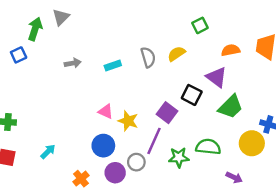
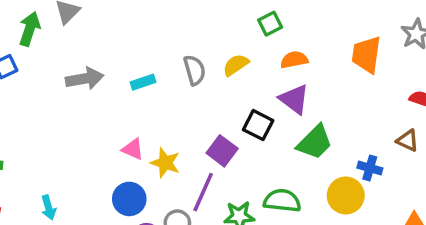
orange semicircle: (231, 50) -> (294, 60), moved
gray arrow: (73, 63) -> (85, 79), size x1.5
cyan arrow: (48, 152) -> (49, 208), turned 119

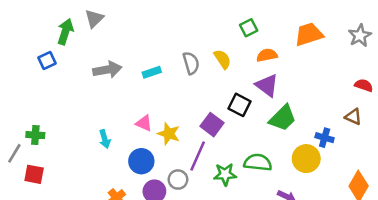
orange trapezoid: (366, 55) -> (309, 34), moved, turned 64
yellow semicircle: (236, 65) -> (222, 59), turned 90
cyan arrow: (49, 208) -> (105, 139), moved

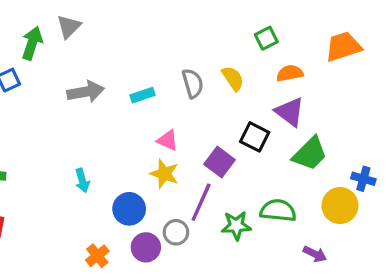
pink triangle: (144, 123) -> (168, 140), moved

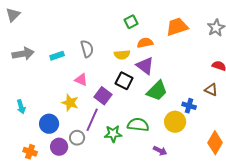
yellow semicircle: (233, 78) -> (122, 55), moved, turned 119
pink triangle: (168, 140) -> (81, 80), moved
orange cross: (97, 256) -> (30, 152), turned -32

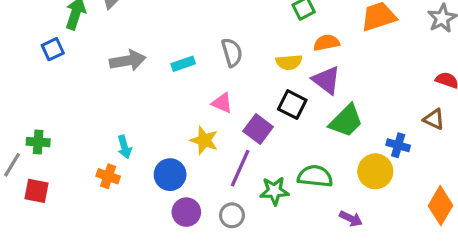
gray circle: (77, 138) -> (232, 215), moved
orange cross: (30, 152) -> (108, 176), moved

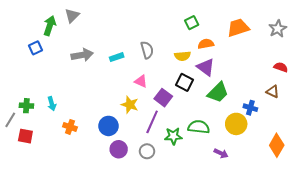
cyan arrow: (124, 147) -> (52, 104), moved

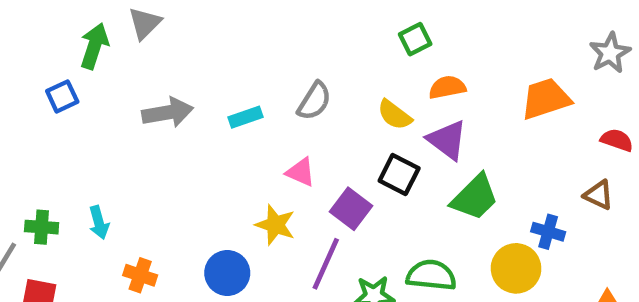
orange trapezoid: (238, 28) -> (546, 99), moved
gray semicircle: (147, 50) -> (314, 101), turned 48
yellow semicircle: (182, 56) -> (395, 115), turned 42

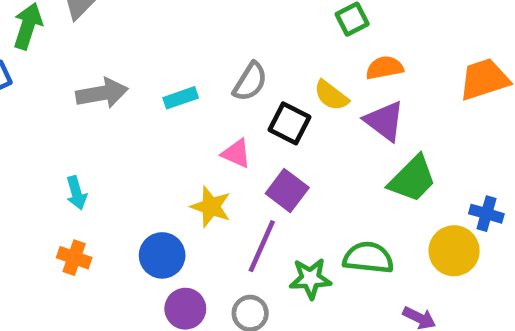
black square: (399, 174) -> (290, 123), moved
cyan arrow: (99, 223) -> (76, 193), moved

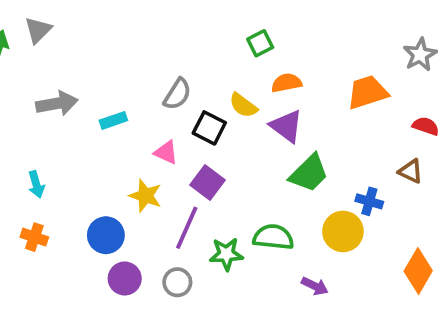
cyan rectangle: (181, 98) -> (113, 120), moved

